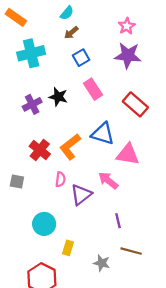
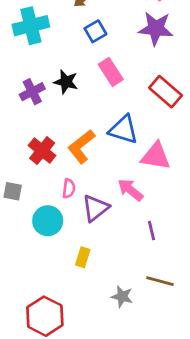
purple line: (118, 221) -> (152, 231), moved
cyan circle: (44, 224) -> (48, 221), moved
yellow rectangle: (68, 248) -> (83, 257), moved

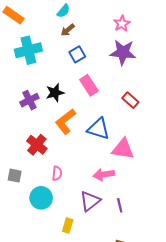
black star: (66, 82) -> (55, 93), turned -30
red rectangle: (166, 92) -> (130, 100), size x0.7
orange L-shape: (81, 146) -> (66, 121), moved
pink arrow: (130, 190) -> (104, 174), turned -48
purple triangle: (95, 208) -> (90, 201), moved

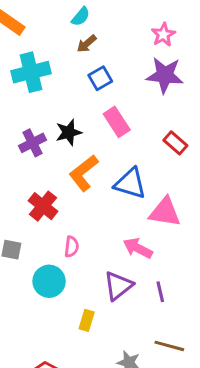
pink arrow: (104, 174) -> (138, 248), turned 36

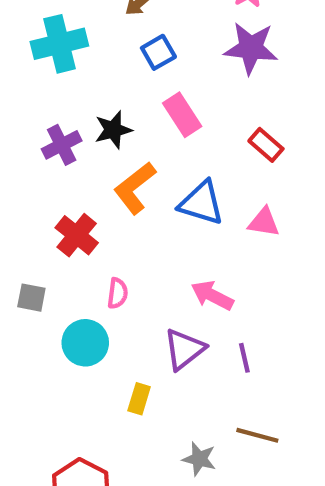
pink triangle: (165, 212) -> (264, 222), moved, size x0.7

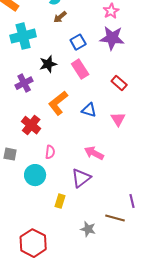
blue square: (158, 52) -> (78, 42), moved
black star: (113, 130) -> (48, 64), moved
blue triangle: (201, 203) -> (89, 110), size x0.7
pink triangle: (264, 222) -> (118, 119), turned 49
purple line: (244, 358) -> (132, 201), moved

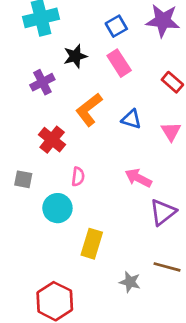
purple triangle: (81, 178) -> (163, 212), moved
yellow rectangle: (60, 201) -> (92, 244), size x1.5

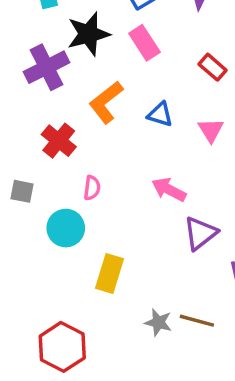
black star: (75, 56) -> (88, 34), size x1.4
purple cross: (42, 82) -> (47, 67), size x1.4
brown line: (167, 267) -> (197, 321), moved

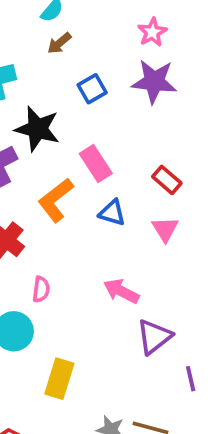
black star: (88, 34) -> (37, 129), turned 30
pink rectangle: (144, 43) -> (96, 163), moved
red rectangle: (213, 67) -> (167, 180), moved

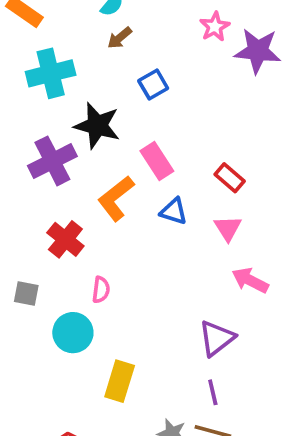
purple star: (154, 81) -> (258, 51), moved
pink arrow: (121, 291) -> (250, 280), moved
purple line: (191, 379) -> (213, 392), moved

